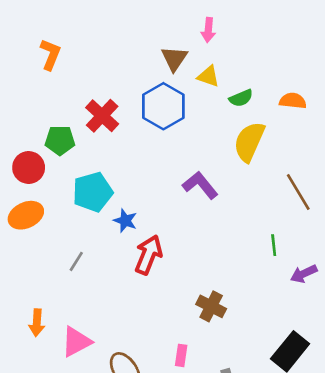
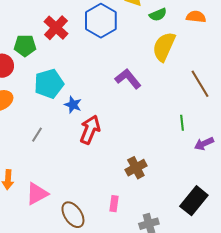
brown cross: (211, 306) -> (136, 168), turned 35

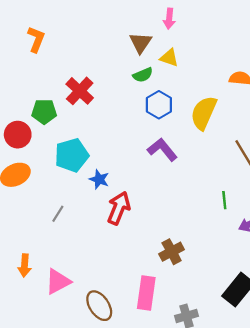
green semicircle: (158, 15) -> (143, 75), moved
blue hexagon: (101, 21) -> (159, 105), moved, size x0.7
pink rectangle: (114, 204) -> (146, 293), size x1.8

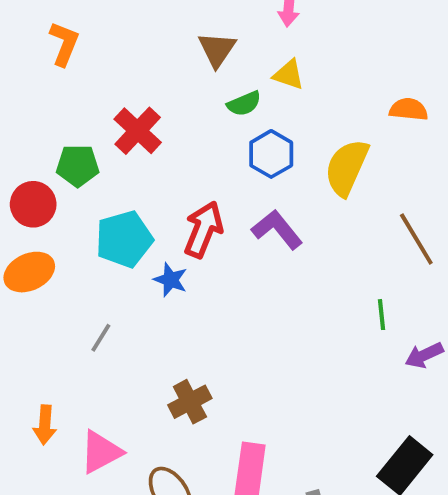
brown triangle: (141, 43) -> (217, 49), moved
red arrow: (119, 208) -> (203, 229), moved
brown cross: (172, 252) -> (190, 402), moved

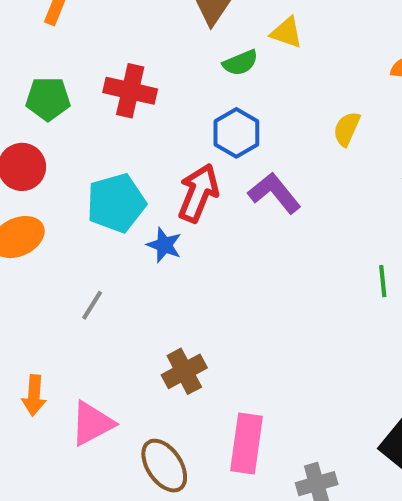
red cross: (138, 131) -> (130, 91), turned -30
blue hexagon: (271, 154) -> (236, 133), moved
green pentagon: (78, 166) -> (48, 99), moved
yellow semicircle: (347, 167) -> (347, 129), size x0.6

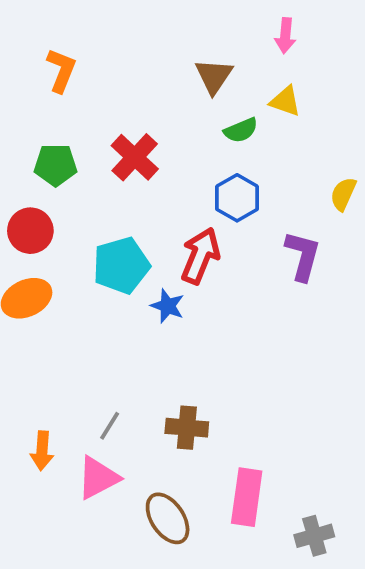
red cross: (130, 91) -> (135, 157), turned 30
purple L-shape: (274, 193) -> (303, 256), moved, turned 54
gray line: (92, 305) -> (110, 426), moved
brown cross: (184, 371) -> (187, 428), turned 33

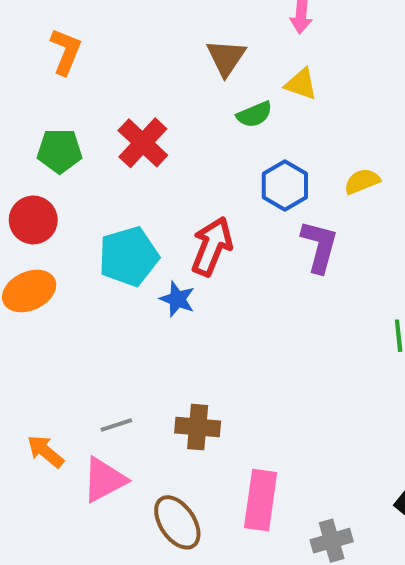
yellow semicircle: (343, 194) -> (362, 181), turned 44
blue hexagon: (237, 198) -> (285, 185), moved
gray line: (110, 426) -> (116, 425), turned 40
orange arrow: (42, 451) -> (45, 451), turned 126

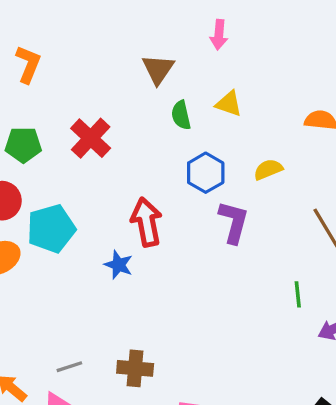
yellow triangle: (301, 84) -> (229, 104), moved
green semicircle: (254, 114) -> (181, 115), turned 100
red arrow: (212, 246) -> (147, 222), turned -33
cyan pentagon: (129, 256) -> (51, 229), moved

